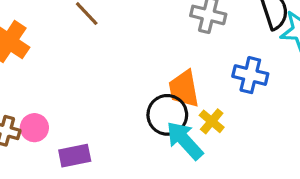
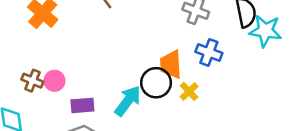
blue cross: (250, 75) -> (209, 52), moved
cyan arrow: (185, 140) -> (128, 101), moved, turned 72

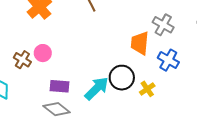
orange trapezoid: (171, 64) -> (140, 43), moved
pink circle: (54, 81) -> (43, 53), moved

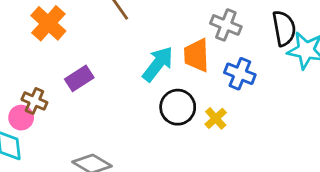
pink circle: (43, 53) -> (21, 118), moved
purple rectangle: (59, 86) -> (79, 78), moved, turned -30
cyan arrow: (97, 88) -> (158, 64), moved

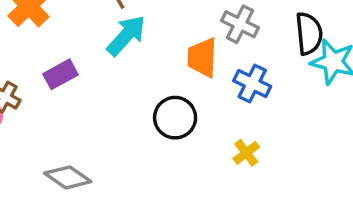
cyan arrow: (158, 64) -> (126, 35), moved
yellow cross: (216, 118) -> (246, 153), moved

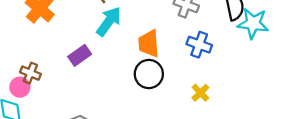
orange trapezoid: (202, 58) -> (149, 44), moved
purple rectangle: (60, 74) -> (80, 55), moved

